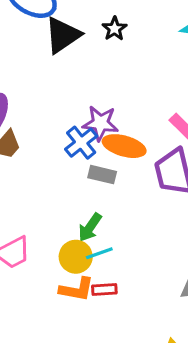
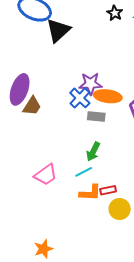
black star: (114, 29) -> (115, 13), moved
cyan line: (99, 253) -> (84, 172), moved
yellow circle: (76, 257) -> (120, 209), moved

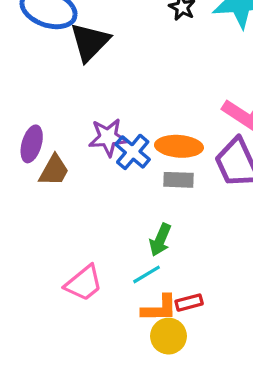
purple star: (90, 84) -> (108, 137), moved
purple ellipse: (20, 89) -> (32, 144), size x0.7
gray rectangle: (96, 117) -> (178, 180), moved
yellow circle: (120, 209) -> (168, 336), moved

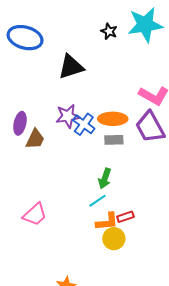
black triangle: (90, 42) -> (71, 67), moved, turned 32
pink trapezoid: (84, 283) -> (35, 214), moved

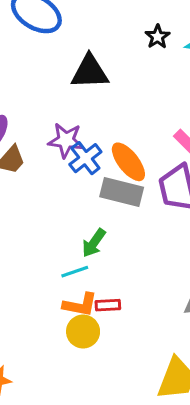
orange ellipse: (113, 119) -> (128, 162), turned 36
gray rectangle: (114, 140) -> (122, 192), size x1.5

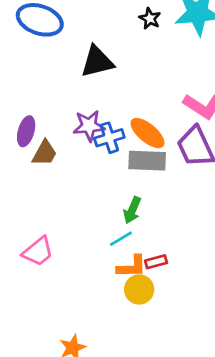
blue cross: (85, 158) -> (109, 138), turned 32

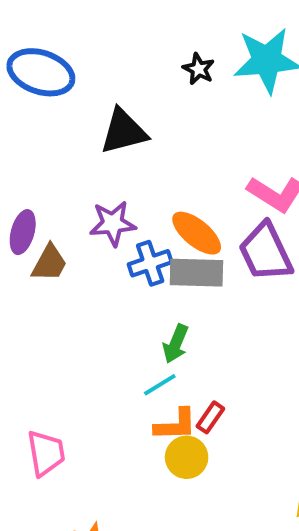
blue cross: (109, 138) -> (150, 263), moved
pink trapezoid: (38, 251) -> (46, 453), moved, turned -60
red rectangle: (156, 262) -> (210, 417), turned -40

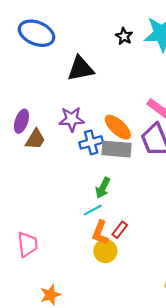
orange L-shape: (176, 425) -> (100, 233), turned 110

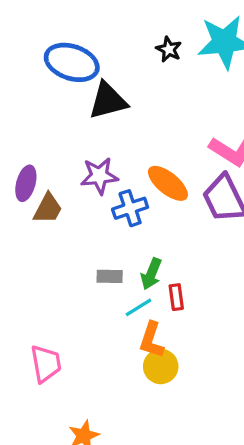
blue ellipse: (37, 33) -> (72, 62), moved
gray rectangle: (117, 149) -> (110, 276), moved, size x0.6
red rectangle: (120, 230) -> (176, 297), moved, turned -42

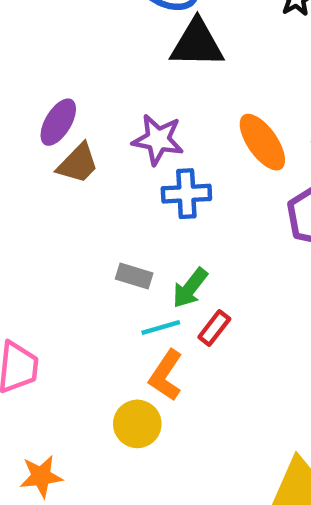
orange ellipse: (168, 183) -> (262, 142), moved
red rectangle: (176, 297) -> (214, 328), turned 30
yellow circle: (161, 366) -> (137, 424), moved

